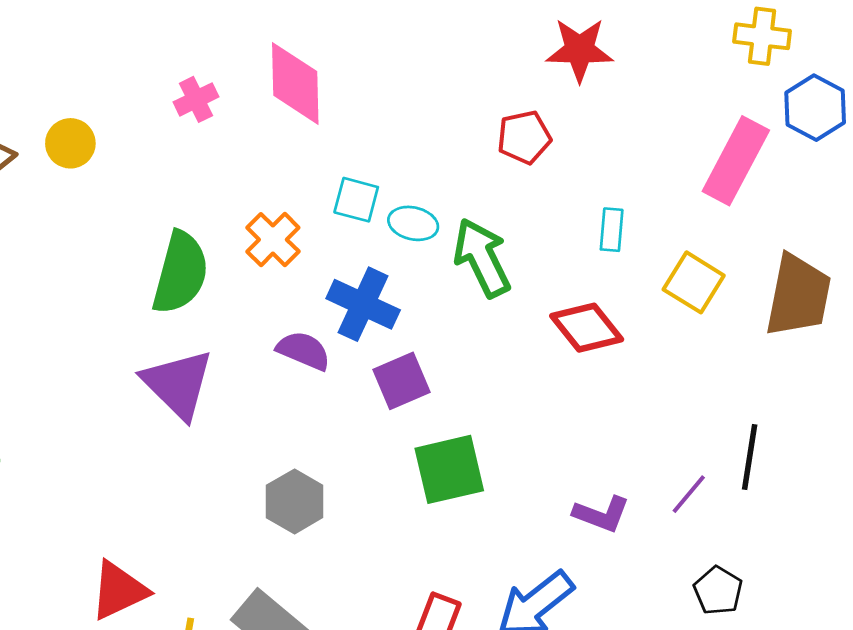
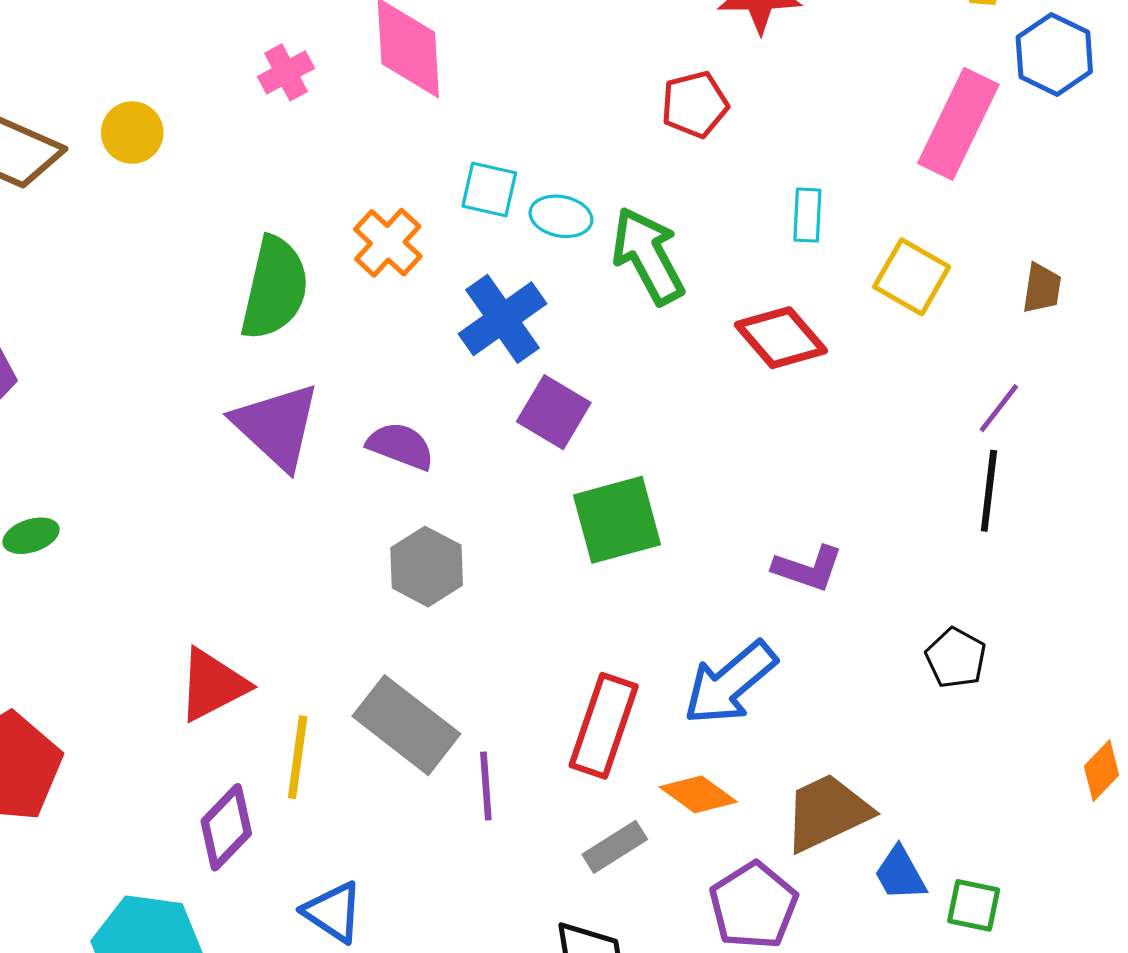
brown trapezoid: (798, 296) -> (1042, 288), size x0.5
blue cross: (363, 304) -> (502, 319), turned 32
purple semicircle: (304, 351) -> (401, 446), moved
purple square: (402, 381) -> (554, 412), turned -34
purple line: (689, 494) -> (999, 408), moved

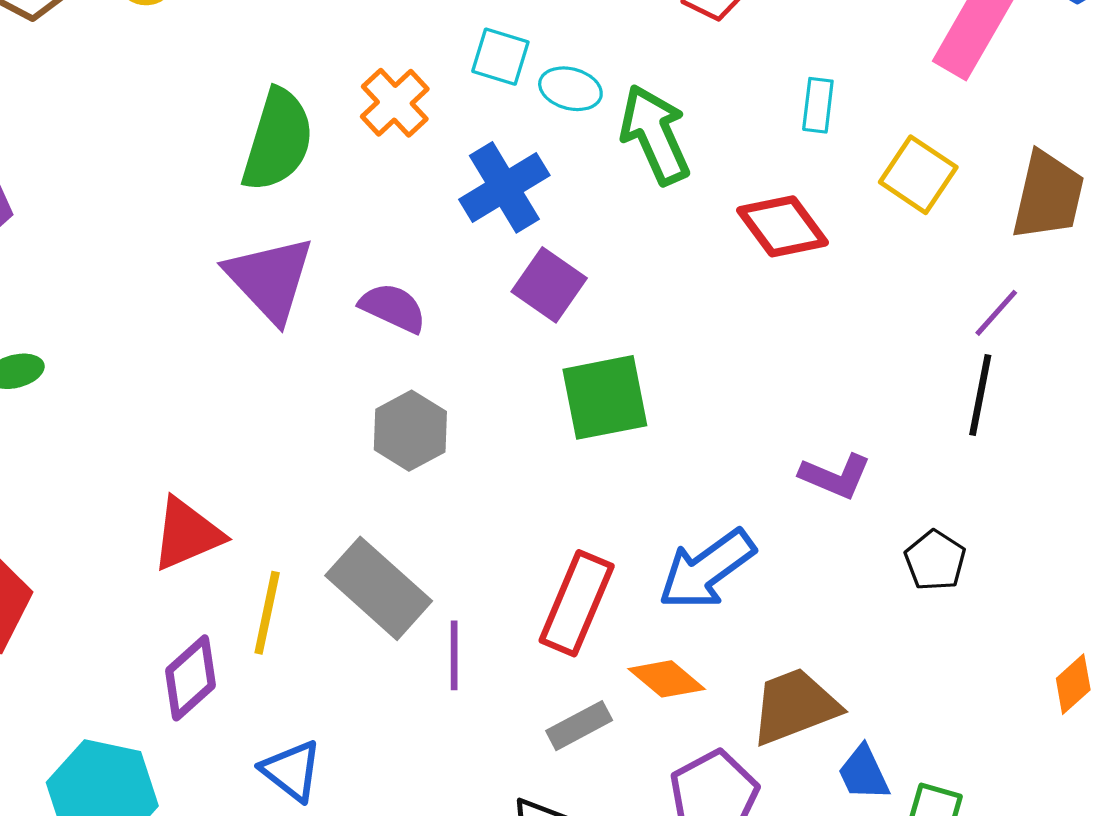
brown trapezoid: (1042, 288) -> (1048, 196), size x1.8
purple L-shape: (808, 568) -> (835, 476), moved

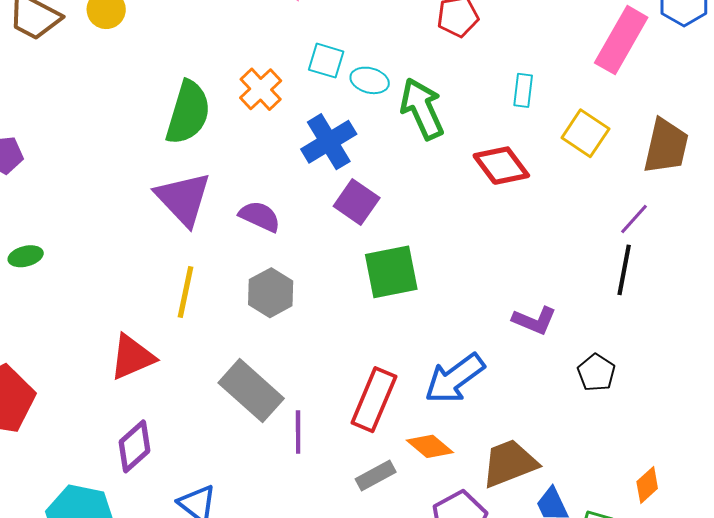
yellow line: (267, 613) -> (186, 292), moved
orange diamond: (1073, 684) -> (647, 485), moved

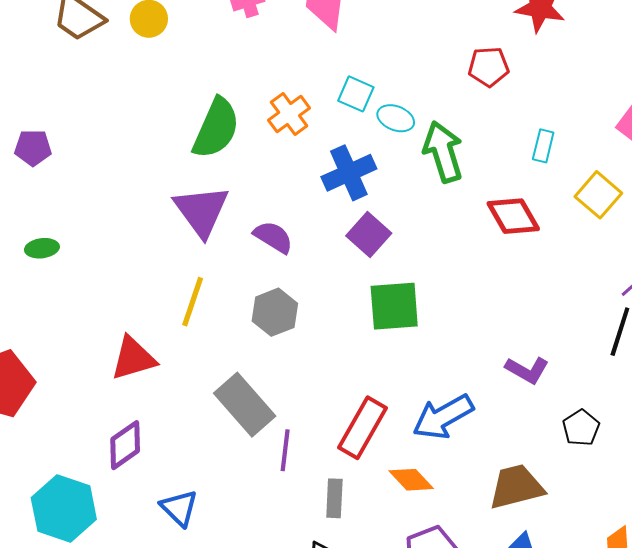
brown trapezoid: (509, 463) -> (516, 487), moved
gray rectangle: (376, 475) -> (334, 498), moved, turned -66

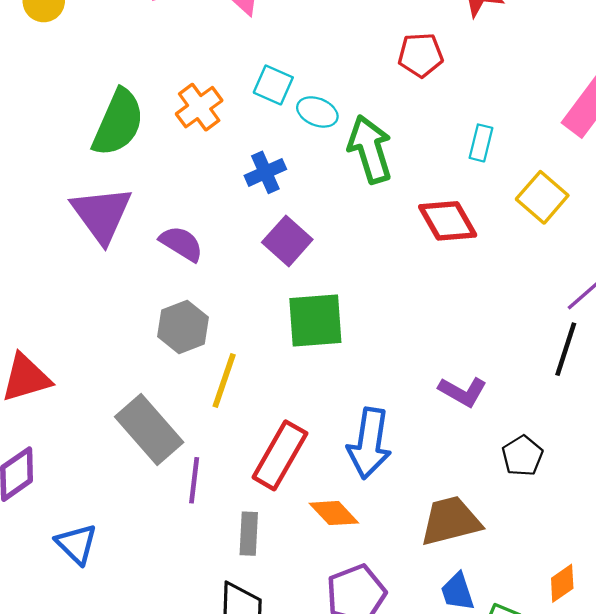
blue cross: (349, 173) -> (265, 172), size x0.7
yellow line: (193, 302) -> (224, 380), moved
blue arrow: (443, 417) -> (369, 443), turned -52

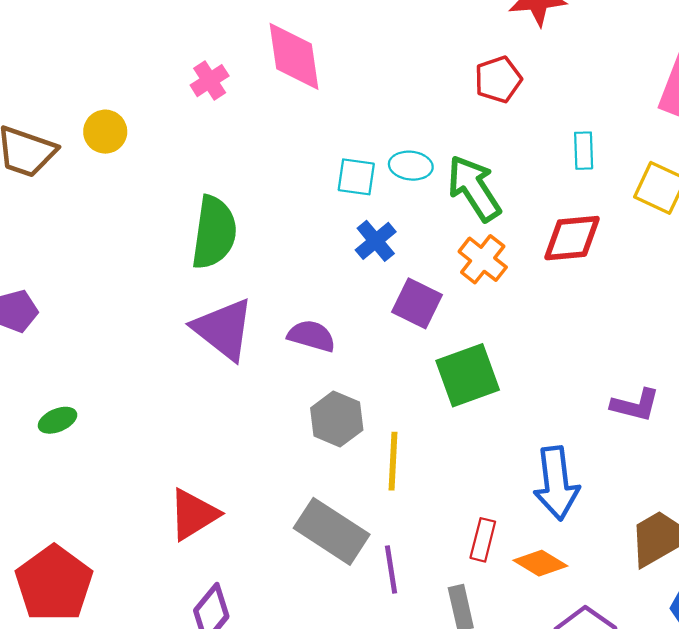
cyan square: (273, 85) -> (356, 177), moved
orange cross: (199, 107) -> (483, 259), moved
red diamond: (448, 221) -> (572, 238), turned -50
red rectangle: (280, 455) -> (483, 540), moved, size x0.6

